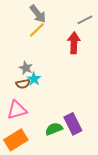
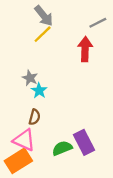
brown semicircle: (23, 84) -> (35, 117), moved, turned -64
pink triangle: (17, 110) -> (24, 140), moved, turned 40

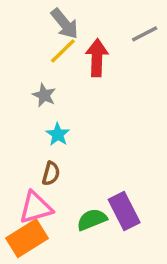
red arrow: (85, 49) -> (97, 58), moved
gray star: (30, 78) -> (44, 95), moved
pink triangle: (24, 140) -> (36, 208), turned -40

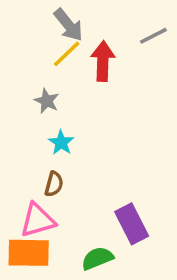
green semicircle: (92, 220) -> (97, 258), moved
orange rectangle: (27, 238) -> (29, 253), turned 33

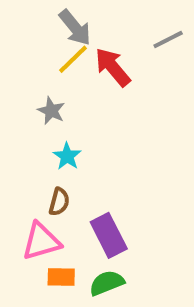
red arrow: (103, 61) -> (113, 67), turned -42
purple rectangle: (132, 224) -> (109, 235), moved
orange rectangle: (29, 253) -> (61, 277), moved, size x0.6

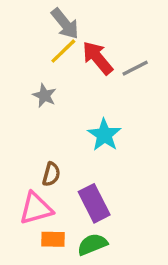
gray line: (168, 39) -> (135, 68), moved
cyan star: (67, 156) -> (104, 135), moved, size x1.4

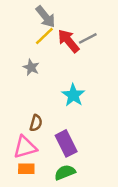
gray line: (135, 68) -> (88, 38), moved
orange rectangle: (53, 239) -> (26, 169), moved

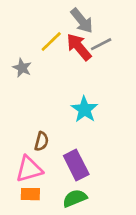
gray arrow: (46, 17) -> (82, 21), moved
gray star: (31, 67) -> (22, 68), moved

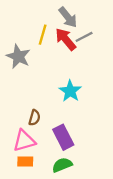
yellow line: (51, 41) -> (43, 35), turned -30
gray star: (22, 68) -> (18, 57), size x1.5

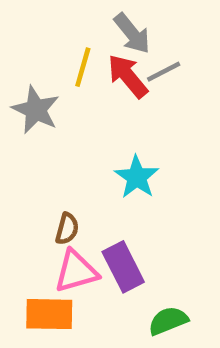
pink triangle: (24, 141) -> (76, 271), moved
orange rectangle: (25, 161) -> (49, 314), size x1.5
green semicircle: (62, 165) -> (168, 321), moved

